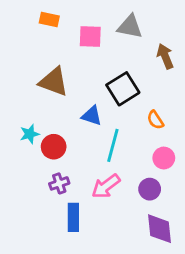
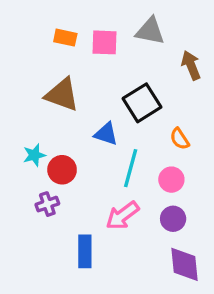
orange rectangle: (49, 20) -> (65, 38), moved
pink circle: (164, 158) -> (171, 180), moved
purple cross: (59, 183) -> (47, 204), moved

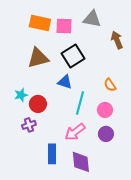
orange rectangle: (65, 38) -> (40, 23), size x1.5
brown triangle: (62, 95) -> (38, 58), turned -35
black square: (142, 103) -> (73, 56), moved
purple diamond: (184, 264) -> (81, 162), moved

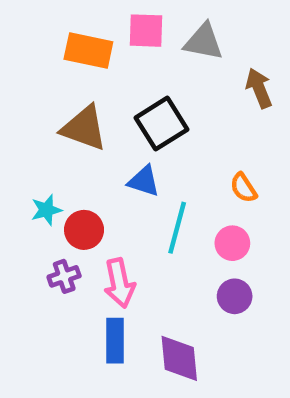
pink square: (64, 26) -> (146, 31), moved
brown triangle: (38, 58) -> (84, 128), turned 35
pink arrow: (75, 132) -> (119, 283), moved, turned -65

